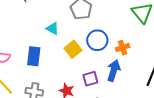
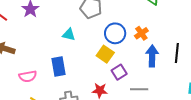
yellow square: (73, 49) -> (105, 54), moved
blue arrow: (114, 71) -> (152, 56), moved

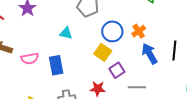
blue arrow: (152, 56) -> (150, 54), turned -30
pink semicircle: (28, 76) -> (30, 58), moved

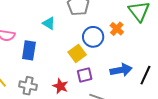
orange cross: (139, 31) -> (117, 29), moved, turned -32
blue arrow: (150, 54) -> (121, 70), turned 90

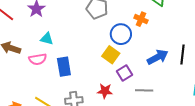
cyan triangle: (49, 23) -> (47, 39), moved

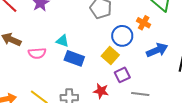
cyan triangle: (47, 39) -> (62, 41), moved
blue arrow: (158, 57) -> (157, 50), moved
blue rectangle: (64, 67) -> (74, 58), moved, turned -66

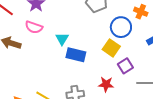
cyan triangle: (62, 41) -> (62, 39), turned 48
pink semicircle: (37, 53) -> (34, 27), moved, turned 30

